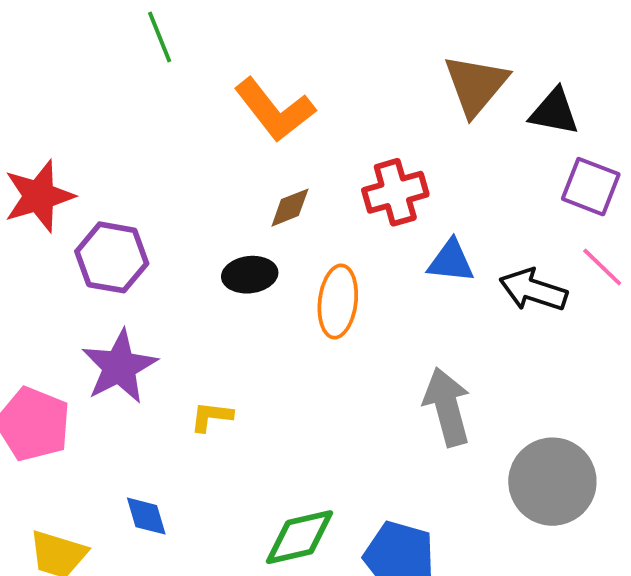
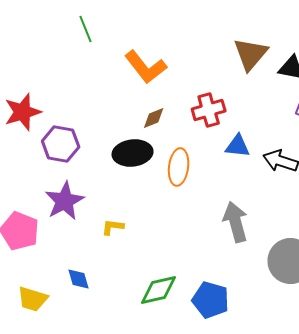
black ellipse: (250, 275) -> (133, 153), size x1.4

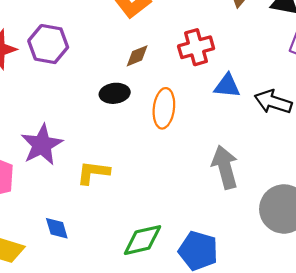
purple hexagon: (61, 144) -> (48, 44), moved
black ellipse: (133, 153) -> (115, 93), size x0.7
yellow L-shape: (113, 227) -> (93, 173), size x1.4

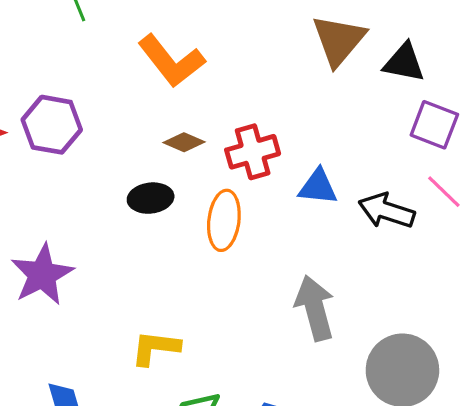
red cross: (196, 47) -> (253, 152), moved
brown diamond: (137, 56) -> (184, 142), turned 45
yellow L-shape: (93, 173) -> (155, 348), moved

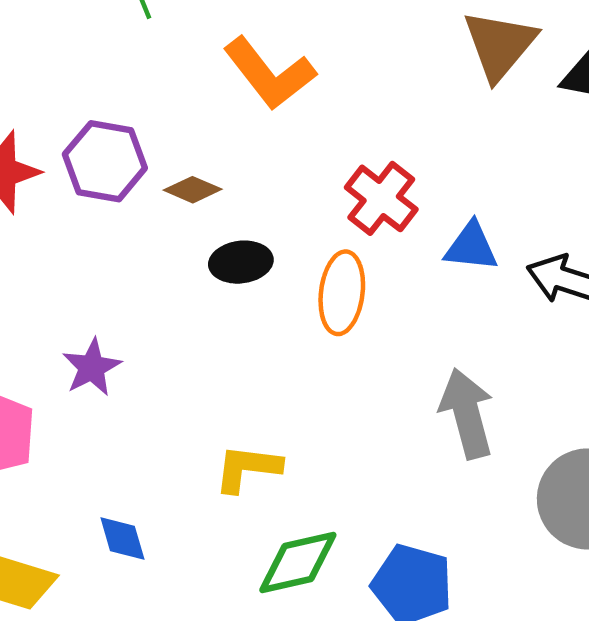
brown diamond: (184, 142) -> (193, 190), moved
red cross: (253, 152) -> (381, 198), turned -36
purple star: (42, 275) -> (92, 367), size x0.7

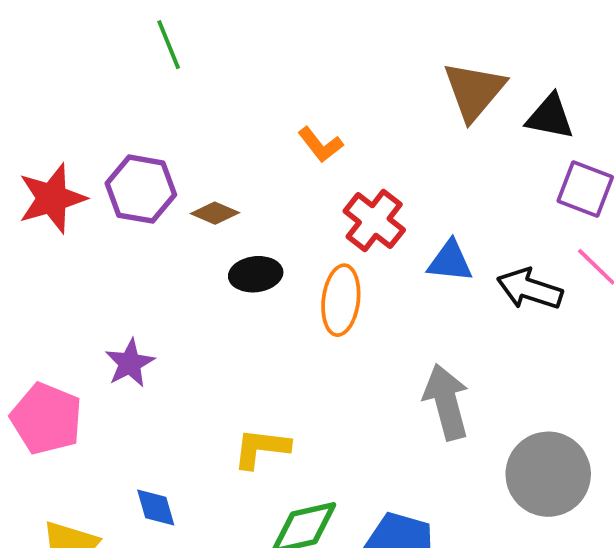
orange L-shape: (269, 73) -> (320, 145), moved, size x0.6

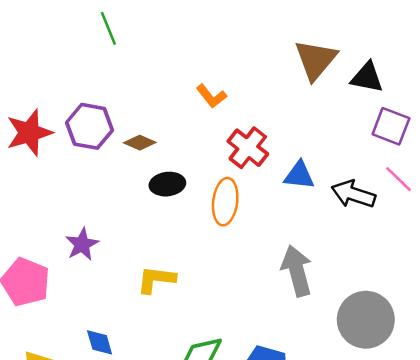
yellow L-shape: (261, 448) -> (156, 280), moved

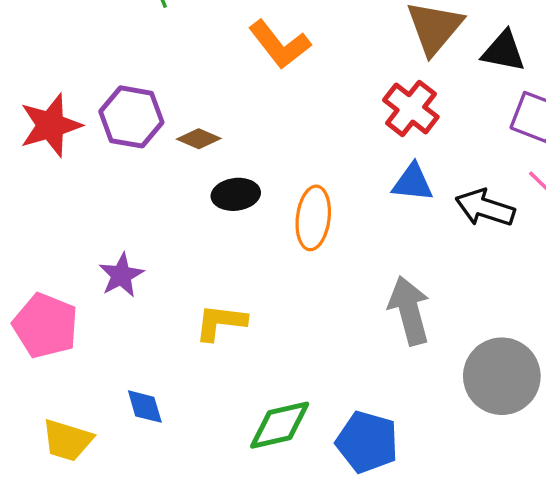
orange L-shape: (211, 96) -> (280, 44), moved, size x1.5
red cross: (248, 148) -> (411, 108), moved

